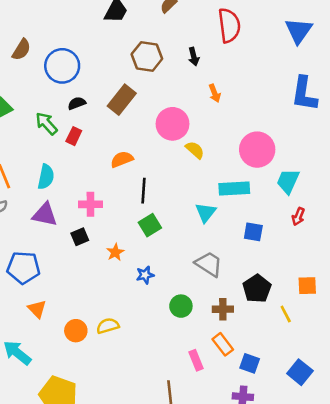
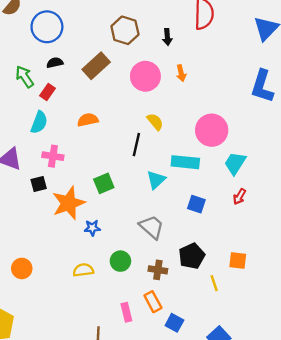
pink circle: (173, 124) -> (145, 76), moved
cyan semicircle: (46, 177) -> (39, 122), moved
black line: (144, 191) -> (136, 145), moved
orange star: (115, 252) -> (69, 203), size x2.0
yellow semicircle: (108, 326) -> (83, 270), moved

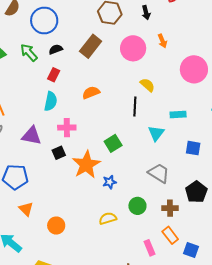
green arrow: (25, 77) -> (29, 53), moved
pink circle: (212, 130) -> (194, 69), moved
cyan rectangle: (185, 162) -> (178, 115), size x0.7

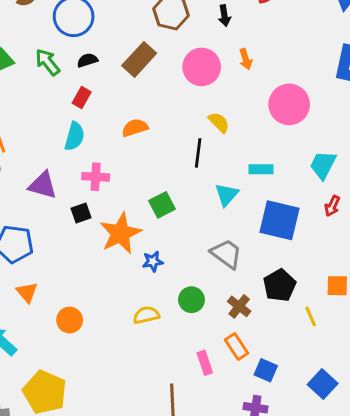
blue square: (193, 148) -> (280, 220), size x1.8
brown cross: (170, 208) -> (239, 306), turned 35

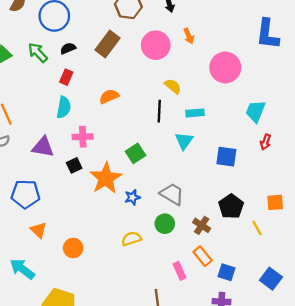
cyan rectangle: (261, 169) -> (195, 113), moved
blue square: (280, 220) -> (226, 157), size x0.7
gray trapezoid: (226, 254) -> (172, 194), moved

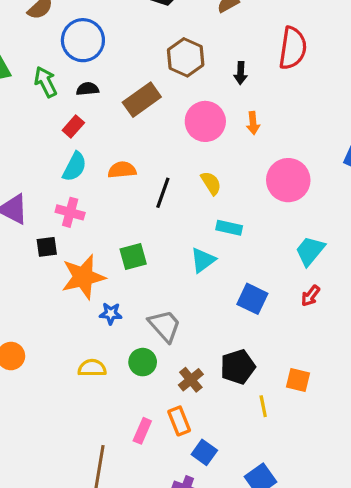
cyan semicircle: (64, 107) -> (75, 167), moved
black line: (159, 111) -> (163, 193), moved
pink rectangle: (179, 271) -> (142, 431), turned 30

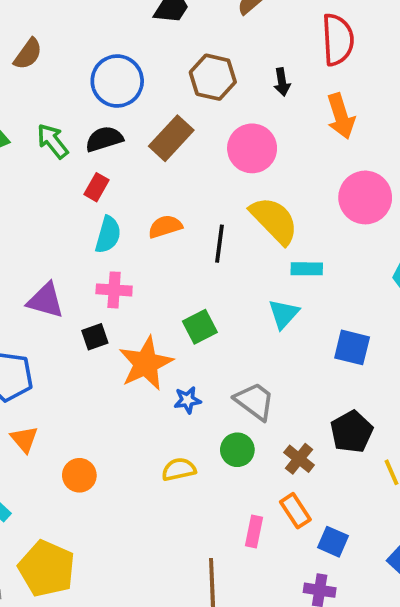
blue circle: (83, 40) -> (117, 81), moved
black semicircle: (88, 89) -> (104, 139), size x1.4
orange arrow: (253, 123) -> (341, 116), moved, size x1.6
yellow semicircle: (211, 183) -> (274, 220), size x1.8

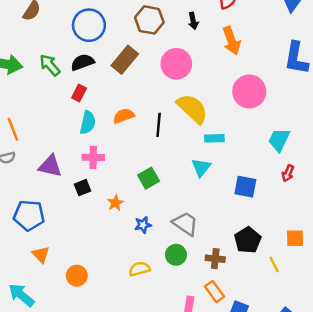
orange star: (146, 363) -> (115, 203), size x0.5
brown cross: (299, 459) -> (215, 259), turned -30

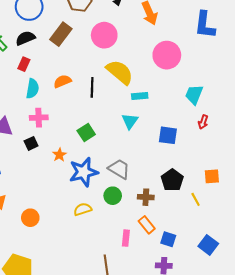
blue star: (143, 225) -> (84, 172), size x2.0

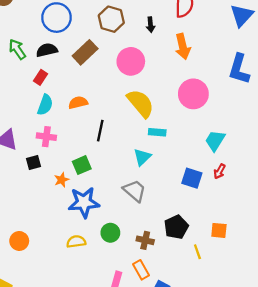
black line: (92, 87) -> (100, 131), moved
green square: (86, 132) -> (82, 165), moved
blue square: (168, 135) -> (192, 178), moved
gray trapezoid: (119, 169) -> (135, 191), moved

